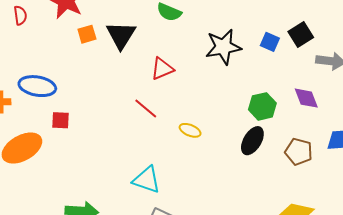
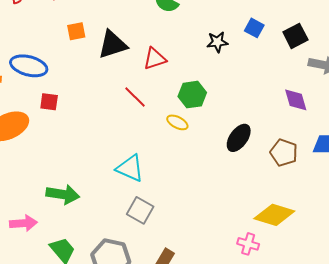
orange square: (87, 34) -> (76, 31), moved
black triangle: (121, 35) -> (112, 45), moved, turned 36
blue square: (270, 42) -> (254, 28), moved
black star: (223, 47) -> (217, 42), size x0.6
green hexagon: (262, 106) -> (192, 95), moved

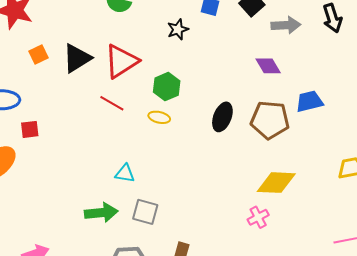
red triangle: (155, 59) -> (121, 61), size x1.5
brown pentagon: (284, 153) -> (270, 120), size x1.4
cyan triangle: (130, 168) -> (125, 173), size x0.7
green arrow: (63, 194) -> (101, 213), moved
pink cross: (248, 244) -> (258, 217), turned -30

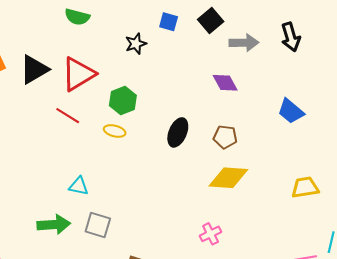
blue trapezoid: (309, 101) -> (291, 111), moved, turned -128
brown pentagon: (270, 120) -> (225, 137), size x0.6
yellow diamond: (276, 183) -> (228, 178), moved

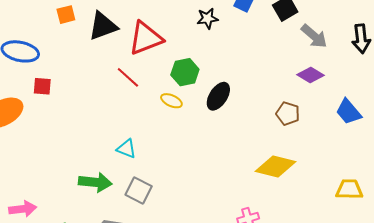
gray arrow: (244, 43) -> (314, 36), turned 32
purple diamond: (225, 83) -> (311, 75), moved, turned -40
black ellipse: (178, 132) -> (218, 96), moved
brown pentagon: (225, 137) -> (288, 114), moved

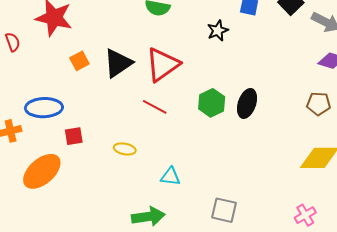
green hexagon: (185, 72) -> (212, 103), moved
yellow ellipse: (171, 101) -> (125, 149), moved
gray square: (139, 190) -> (224, 210), moved

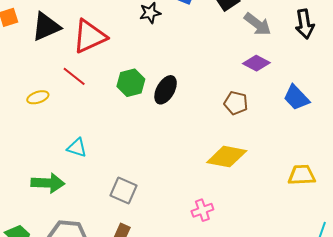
yellow ellipse: (125, 149) -> (38, 97), moved, turned -40

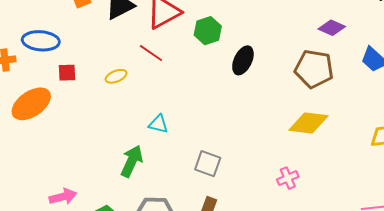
green hexagon: (131, 83) -> (208, 31), moved
brown pentagon: (236, 103) -> (314, 69), size x1.6
green arrow: (48, 183) -> (132, 161), turned -64

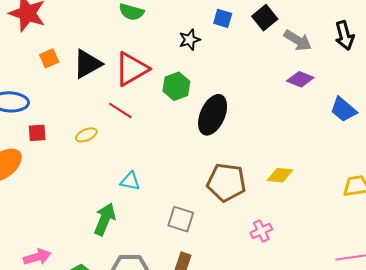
black ellipse: (243, 60) -> (213, 115), size x1.4
brown pentagon: (314, 69) -> (226, 182), moved
yellow diamond: (308, 123) -> (280, 175), size x0.7

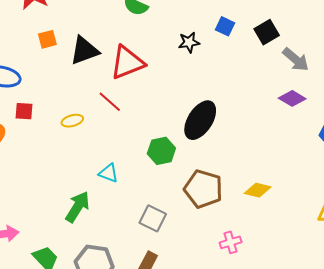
green hexagon: (176, 86) -> (161, 151), moved

